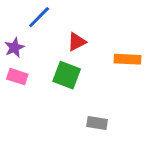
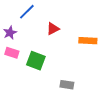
green square: (67, 75) -> (36, 61), moved

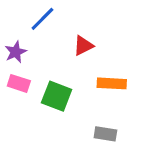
orange rectangle: (88, 41) -> (112, 83), moved

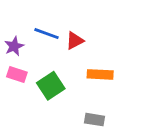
blue line: (42, 19) -> (47, 34), moved, turned 65
green square: (57, 96) -> (51, 86), turned 36

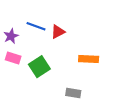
orange rectangle: (100, 74) -> (89, 59), moved

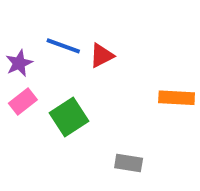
pink rectangle: (13, 58) -> (23, 102), turned -56
orange rectangle: (89, 59) -> (177, 98), moved

